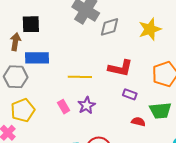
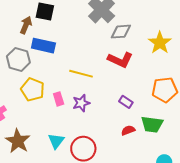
yellow star: (150, 29) -> (160, 43), turned -30
red L-shape: (120, 68) -> (120, 60), moved
yellow pentagon: (23, 110) -> (33, 90), moved, turned 30
red semicircle: (138, 122) -> (128, 130), turned -48

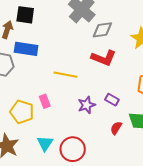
yellow pentagon: (33, 90) -> (22, 112), moved
purple star: (81, 103) -> (87, 105), moved
red semicircle: (128, 130) -> (116, 128), turned -32

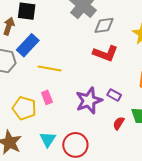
blue rectangle: (26, 49) -> (28, 45), turned -55
yellow line: (65, 75) -> (50, 68), moved
purple star: (87, 105) -> (89, 101), size x1.5

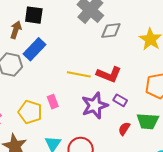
red L-shape: (105, 53) -> (109, 74), moved
yellow line: (50, 68) -> (79, 74), moved

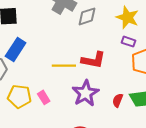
purple rectangle: (120, 100) -> (128, 42), moved
yellow pentagon: (30, 112) -> (19, 96), moved
red semicircle: (124, 129) -> (118, 100), moved

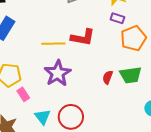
purple star: (85, 93) -> (58, 73), moved
pink rectangle: (44, 97) -> (23, 94), moved

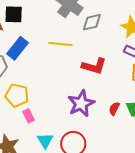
yellow line: (53, 44) -> (60, 44), moved
purple star: (58, 73) -> (81, 104), moved

